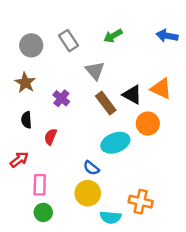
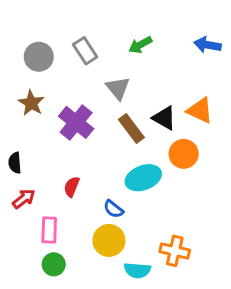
purple cross: (61, 98) -> (76, 122), size x1.6
black semicircle: (26, 120) -> (15, 163), moved
red semicircle: (50, 137) -> (72, 187), moved

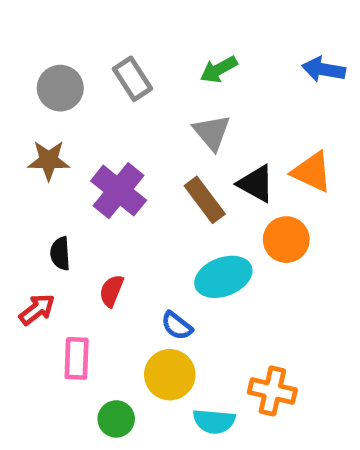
gray triangle: (118, 88) -> (212, 132), moved
brown star: (31, 103) -> (49, 160), turned -30
black semicircle: (15, 163) -> (60, 254), moved
green circle: (54, 264) -> (116, 419), moved

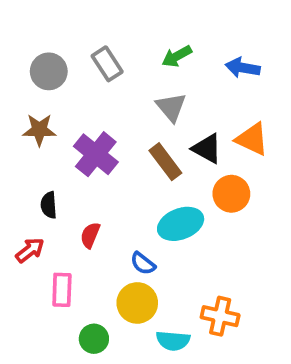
blue arrow: (324, 69) -> (243, 68), moved

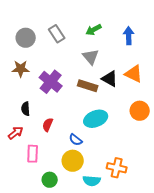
blue arrow: (243, 68) -> (129, 36), turned 78
brown rectangle: (165, 162) -> (88, 86), turned -36
orange circle: (231, 194) -> (140, 111), moved

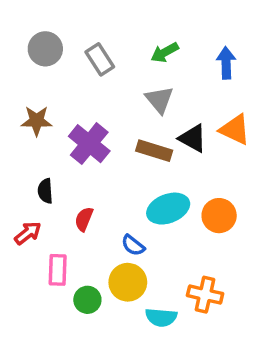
gray circle: (26, 38) -> (45, 49), moved
orange circle: (140, 111) -> (219, 216), moved
green circle: (50, 180) -> (87, 300), moved

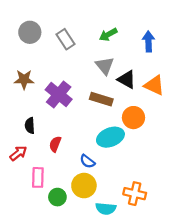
black triangle: (193, 138) -> (127, 80), moved
orange circle: (219, 216) -> (133, 118), moved

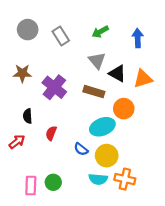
orange triangle: (154, 85) -> (143, 79), turned -42
pink rectangle: (38, 177) -> (31, 185), moved
yellow circle: (84, 186) -> (107, 156), moved
cyan semicircle: (106, 209) -> (98, 179), moved

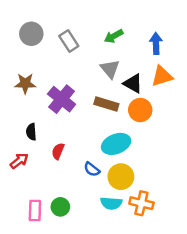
orange triangle: (143, 79) -> (162, 76), moved
orange circle: (124, 109) -> (140, 110), moved

